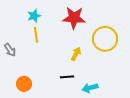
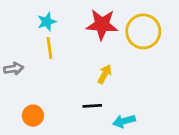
yellow circle: (105, 39) -> (143, 31), moved
gray arrow: (10, 50) -> (14, 69), turned -64

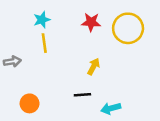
red star: (102, 25) -> (91, 22), size x0.7

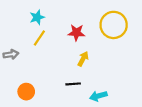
red star: (91, 22) -> (76, 33), moved
yellow line: (44, 43) -> (39, 38), turned 42

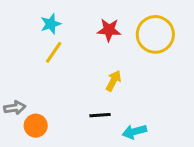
red star: (76, 33) -> (109, 30), moved
gray arrow: (11, 54) -> (15, 108), moved

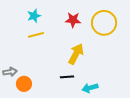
yellow line: (54, 52) -> (36, 35), turned 42
yellow arrow: (113, 81) -> (76, 54), size x1.5

